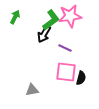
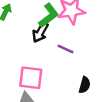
pink square: (66, 72) -> (31, 78), moved

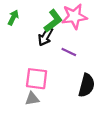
black semicircle: (85, 85) -> (87, 85), size x1.5

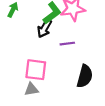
purple line: (69, 52) -> (67, 44), turned -32

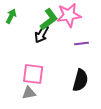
purple line: (67, 44) -> (81, 44), moved

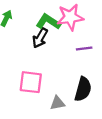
green L-shape: (49, 19) -> (48, 22), turned -110
gray triangle: (29, 93) -> (57, 103), moved

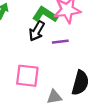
purple line: (84, 48) -> (60, 42), moved

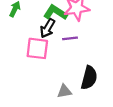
pink square: (27, 76) -> (37, 48), moved

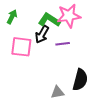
pink square: (37, 48) -> (21, 47), moved

